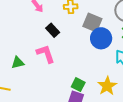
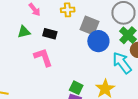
black rectangle: (53, 30) -> (50, 34), turned -32
green triangle: (18, 63) -> (24, 32), moved

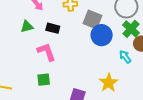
cyan arrow: (122, 63) -> (125, 57), size x0.6
green square: (76, 88) -> (44, 80), moved, turned -32

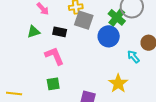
gray square: (92, 20) -> (84, 20), moved
green cross: (131, 29) -> (117, 17), moved

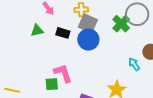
blue circle: (109, 36) -> (88, 40), moved
pink L-shape: (54, 56) -> (63, 73), moved

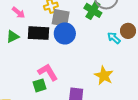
black rectangle: (63, 33) -> (38, 33), size x1.5
cyan arrow: (134, 64) -> (114, 38), moved

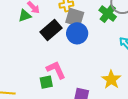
black rectangle: (38, 33) -> (51, 30), turned -50
green triangle: (13, 37) -> (25, 16), moved

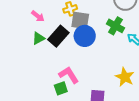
green cross: (108, 14) -> (115, 26), moved
green triangle: (25, 16) -> (38, 38), moved

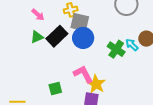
green cross: (115, 26) -> (116, 49), moved
pink L-shape: (69, 75) -> (83, 74), moved
yellow star: (125, 77) -> (96, 84), moved

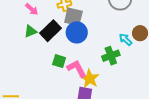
green cross: (116, 49) -> (111, 56), moved, turned 36
green square: (55, 89) -> (59, 61), moved, turned 32

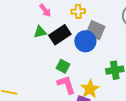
gray square: (73, 17) -> (95, 30), moved
pink L-shape: (77, 69) -> (66, 85), moved

